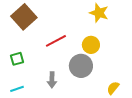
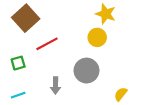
red line: (56, 41) -> (47, 44), moved
yellow circle: (91, 45) -> (97, 37), moved

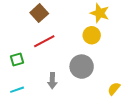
brown square: (26, 18) -> (39, 13), moved, size x0.7

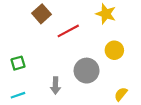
yellow circle: (92, 35) -> (114, 50), moved
red line: (44, 41) -> (68, 31), moved

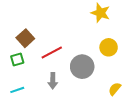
brown square: (42, 14) -> (25, 38), moved
red line: (68, 31) -> (52, 52), moved

